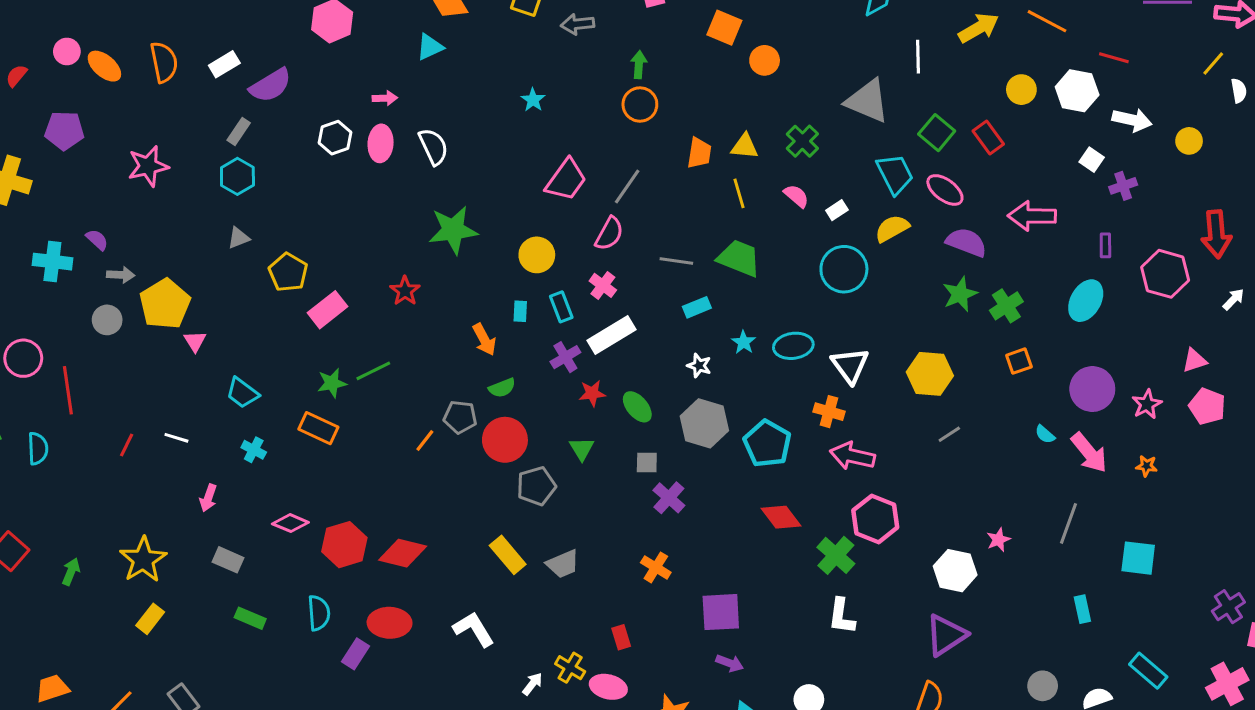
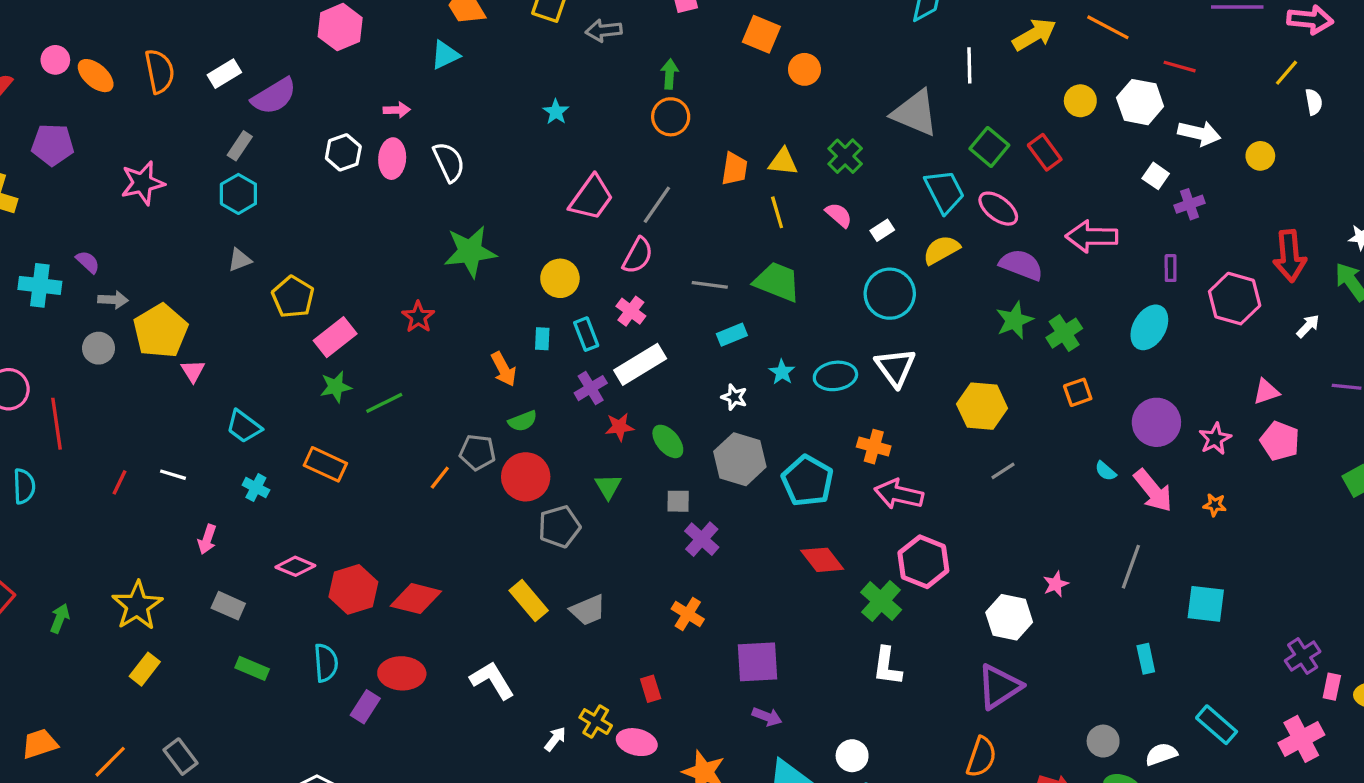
white triangle: (850, 365) -> (895, 367), moved
green star: (332, 383) -> (336, 387), moved

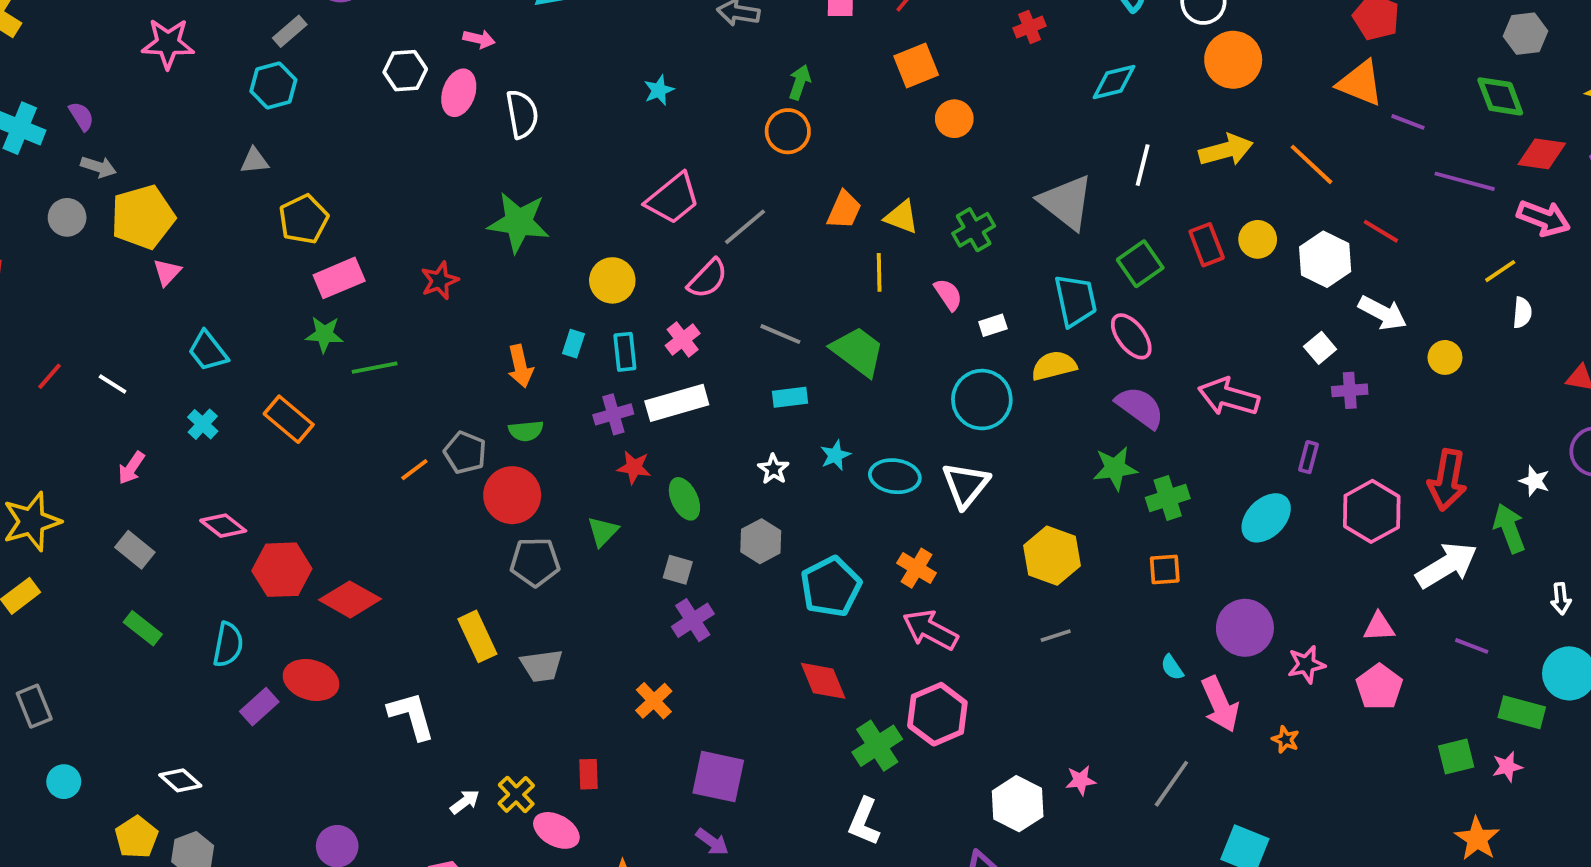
orange square: (761, 34) -> (916, 65), turned 30
red rectangle: (1045, 152) -> (1207, 245), moved
white arrow: (1308, 326) -> (1447, 565), size x2.0
gray hexagon: (740, 459) -> (761, 541), size x0.7

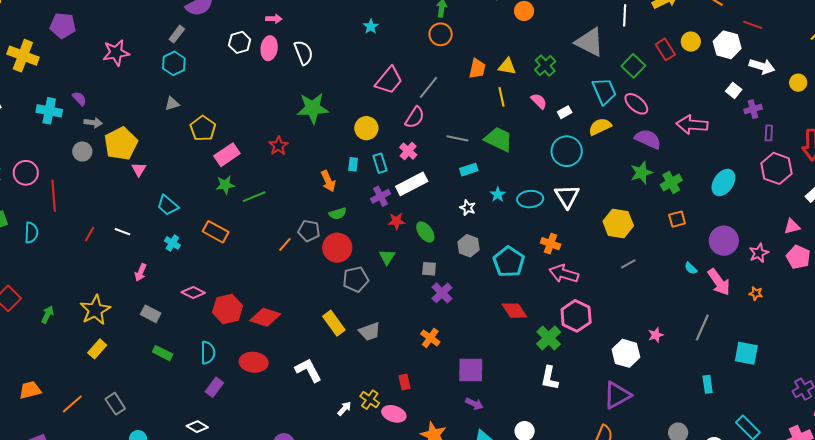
purple rectangle: (1309, 457) -> (769, 133), moved
purple rectangle: (259, 707) -> (214, 387), moved

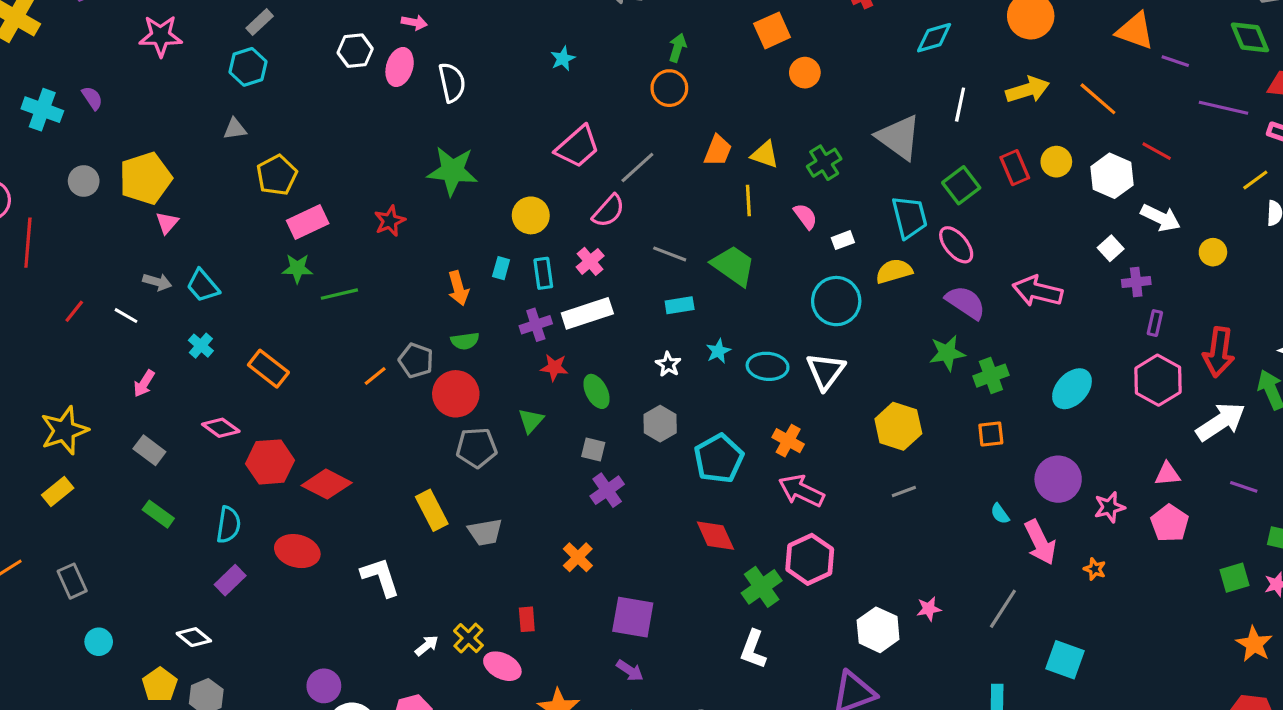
gray arrow: (93, 123) -> (157, 282), moved
orange rectangle: (216, 232) -> (268, 369), moved

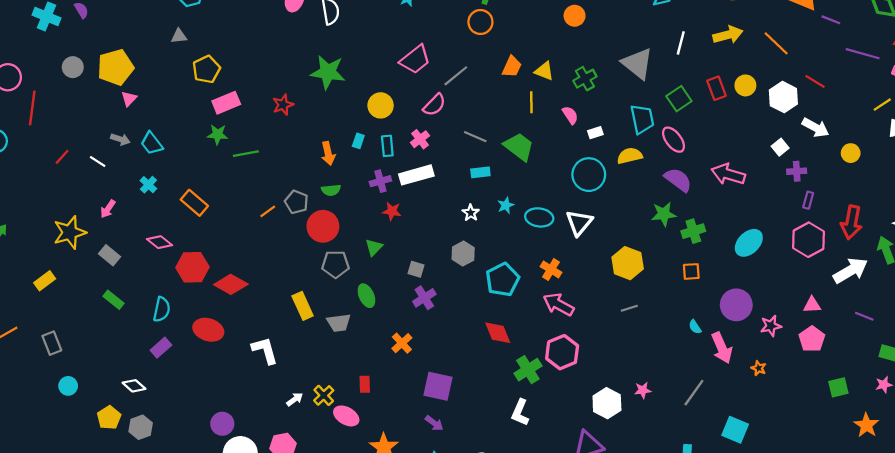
green ellipse: (597, 391) -> (366, 296), moved
yellow star: (64, 430) -> (70, 232), moved
green square: (1235, 578) -> (838, 387), moved

